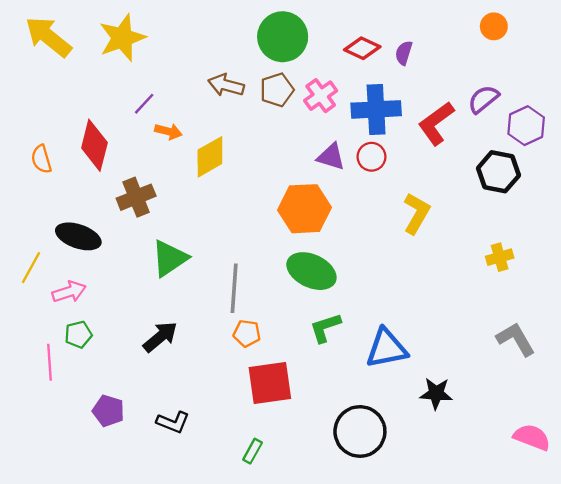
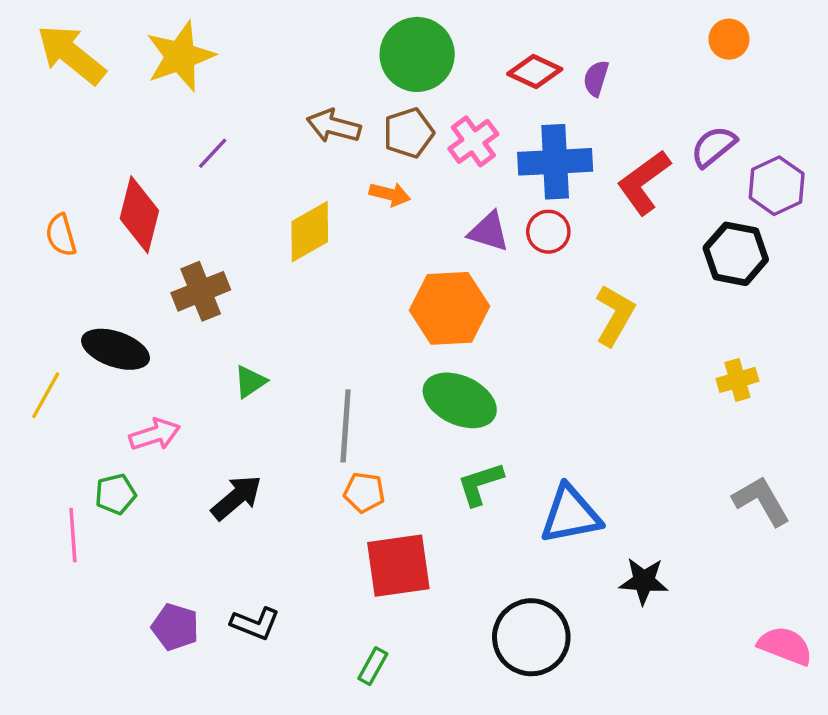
orange arrow: (168, 131) -> (390, 194), moved
green triangle: (170, 258) -> (250, 382), size x0.6
pink arrow: (69, 292) -> (155, 434), moved
purple pentagon: (108, 411) -> (175, 627), moved

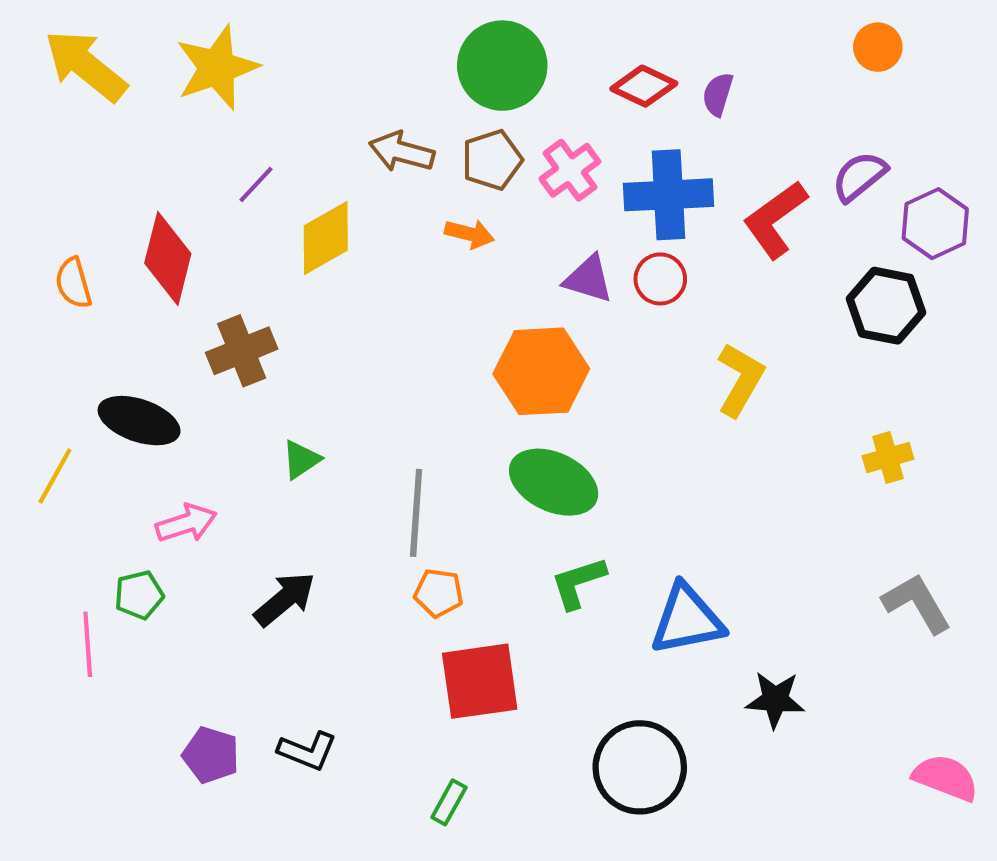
yellow diamond: (310, 232) -> (326, 238), moved

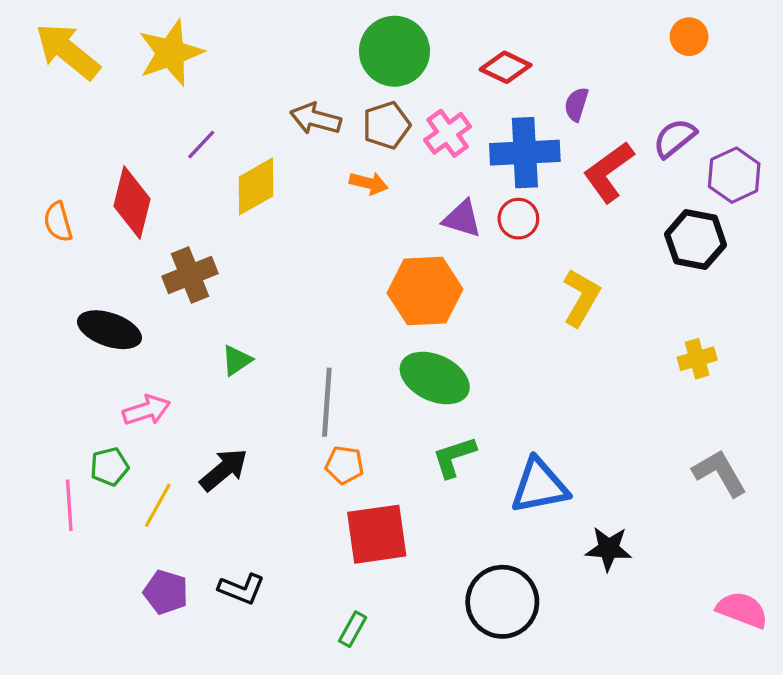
purple semicircle: (718, 94) -> (576, 104), moved
yellow line: (55, 476) -> (158, 505), moved

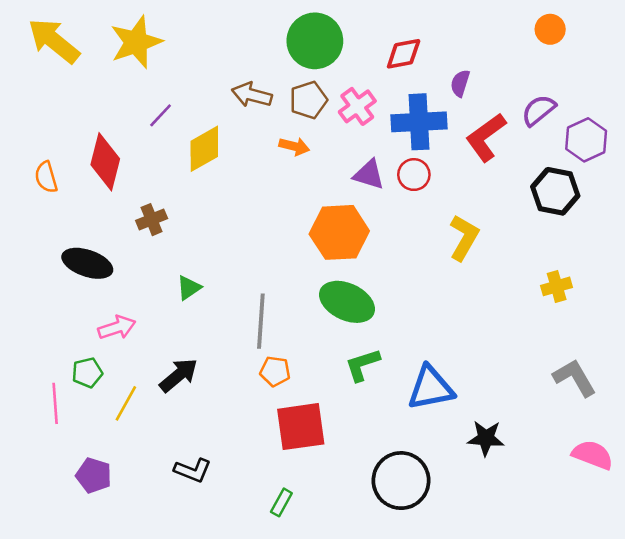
red diamond: (506, 67) -> (404, 54), turned -36
brown cross: (190, 275) -> (152, 220), size x0.7
purple pentagon: (166, 592) -> (94, 475), moved
pink semicircle: (742, 610) -> (593, 455), moved

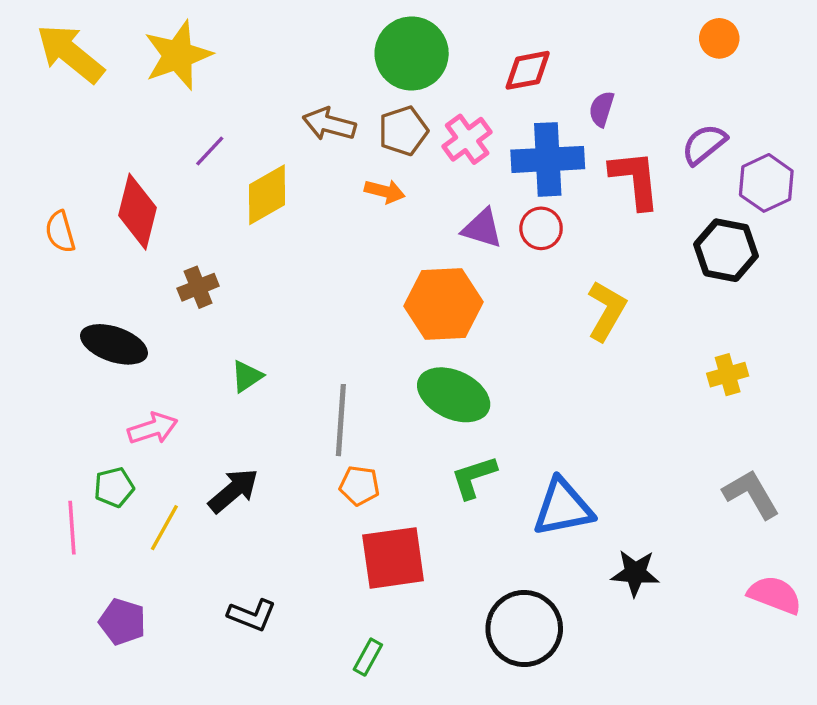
red L-shape: (486, 137) -> (635, 180), turned 120

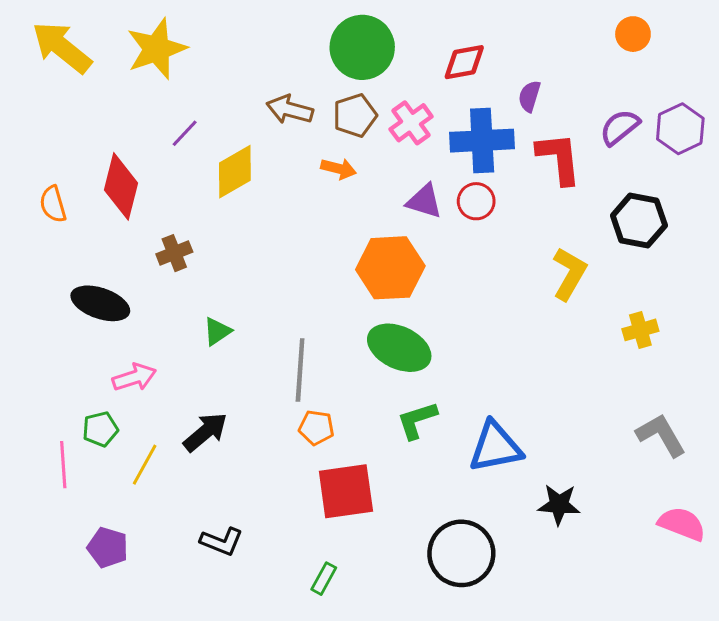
purple hexagon: (766, 183) -> (680, 129), moved
yellow L-shape: (607, 311) -> (569, 274), moved

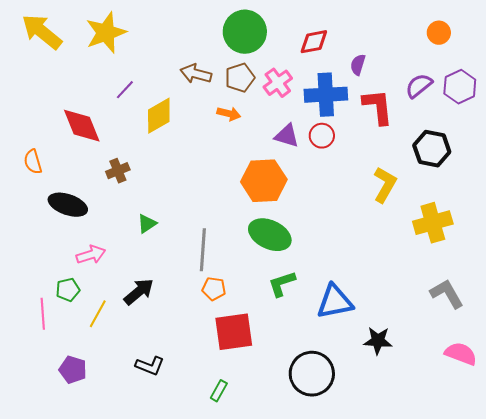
orange circle: (633, 34) -> (439, 33), moved
red diamond: (121, 186) -> (82, 126), turned -36
orange semicircle: (53, 204) -> (33, 162), moved
yellow cross: (640, 330) -> (433, 223), size x1.6

